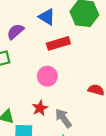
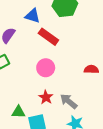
red rectangle: (58, 43) -> (48, 37), turned 66

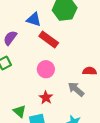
gray arrow: (69, 101) -> (76, 89), moved
green triangle: (18, 112) -> (20, 111), turned 40

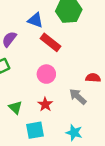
green triangle: (20, 111) -> (15, 107), moved

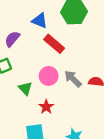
gray arrow: (78, 97) -> (73, 79), moved
green triangle: (15, 107) -> (25, 88), moved

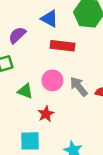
red rectangle: (54, 44) -> (63, 46), turned -40
green triangle: (25, 88) -> (25, 91), turned -32

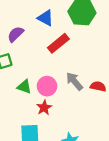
red rectangle: (63, 46) -> (58, 43), turned -45
pink circle: (52, 80) -> (47, 86), moved

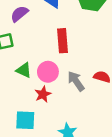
red rectangle: (58, 43) -> (62, 41), moved, turned -60
gray arrow: (74, 81) -> (76, 81), moved

